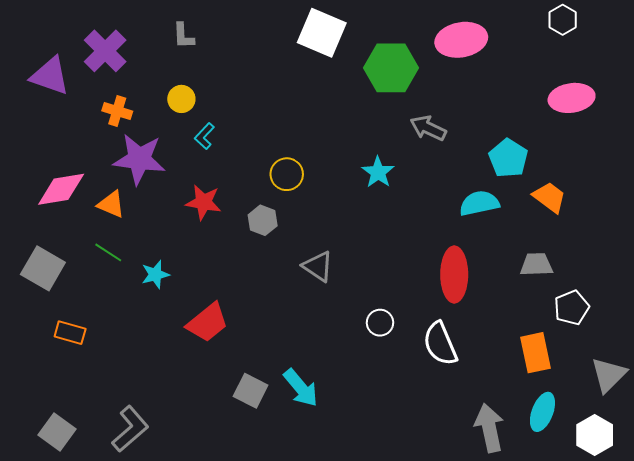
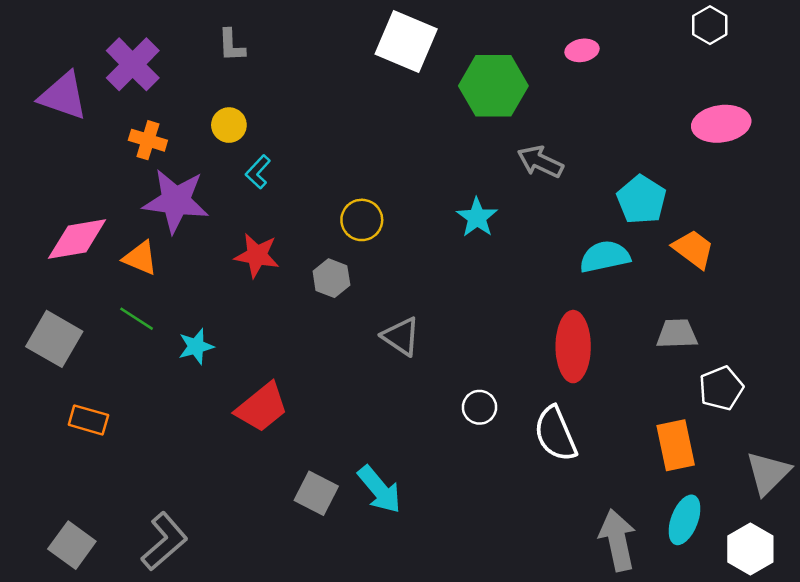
pink ellipse: (461, 40) -> (582, 50), size x0.5

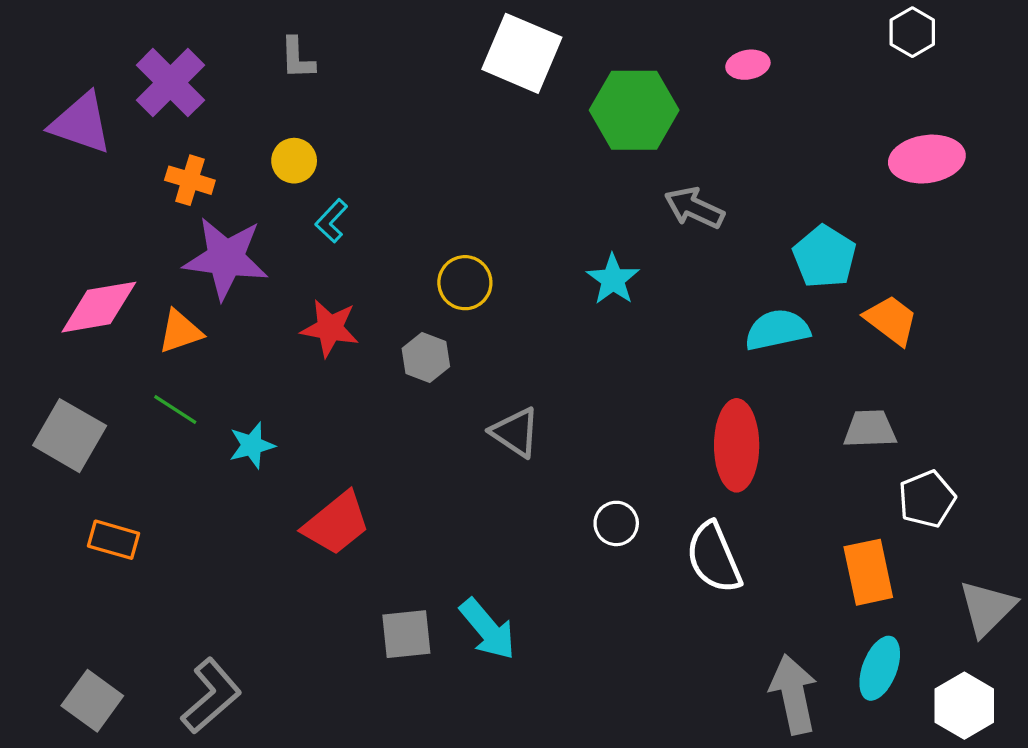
orange triangle: (140, 258) -> (180, 331), turned -42
gray square: (316, 493) -> (406, 634), turned -33

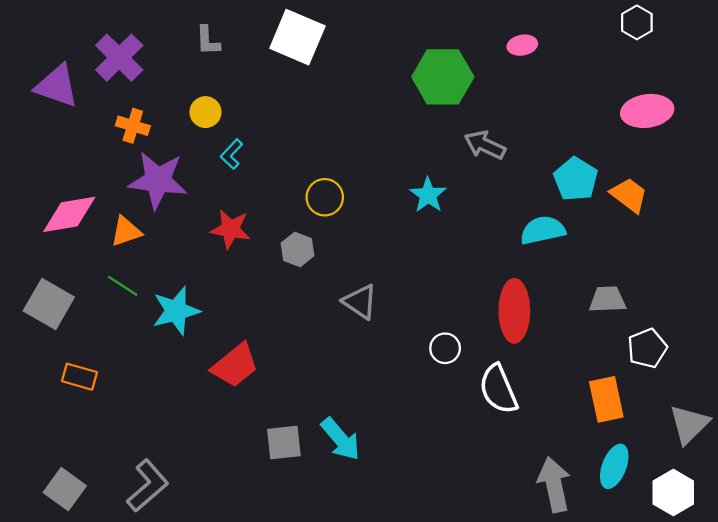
white square: (522, 53) -> (297, 37), moved
orange trapezoid: (891, 320) -> (629, 195), moved
cyan star: (252, 445) -> (176, 311), size x1.5
white circle: (616, 523) -> (445, 348), moved

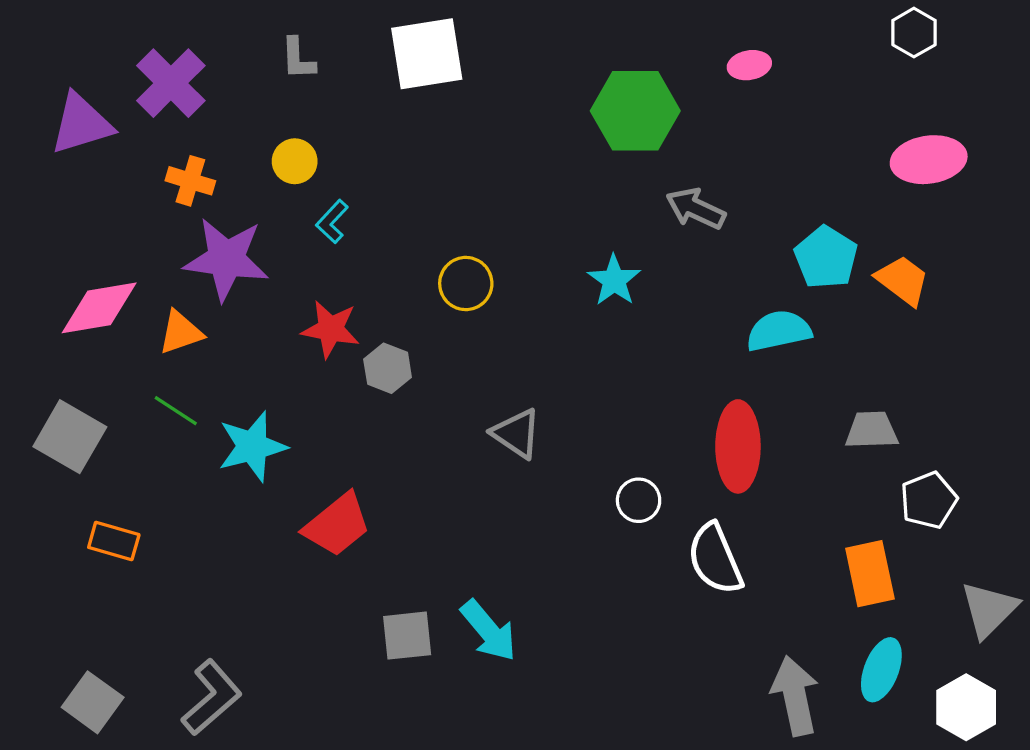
white square: (297, 37) -> (427, 54), turned -32
purple triangle: (57, 86) -> (81, 124), turned -36
gray hexagon: (297, 249) -> (388, 368), moved

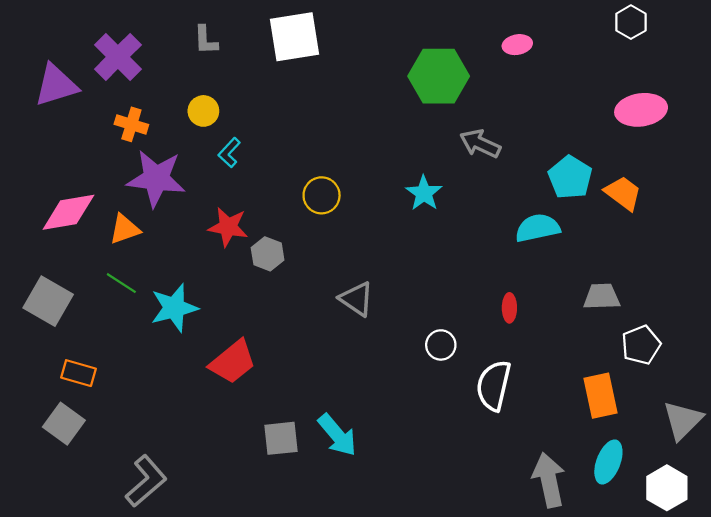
red ellipse: (738, 446) -> (509, 308), size x0.5
white semicircle: (715, 559) -> (494, 385), turned 36
gray square: (93, 702) -> (64, 424), moved

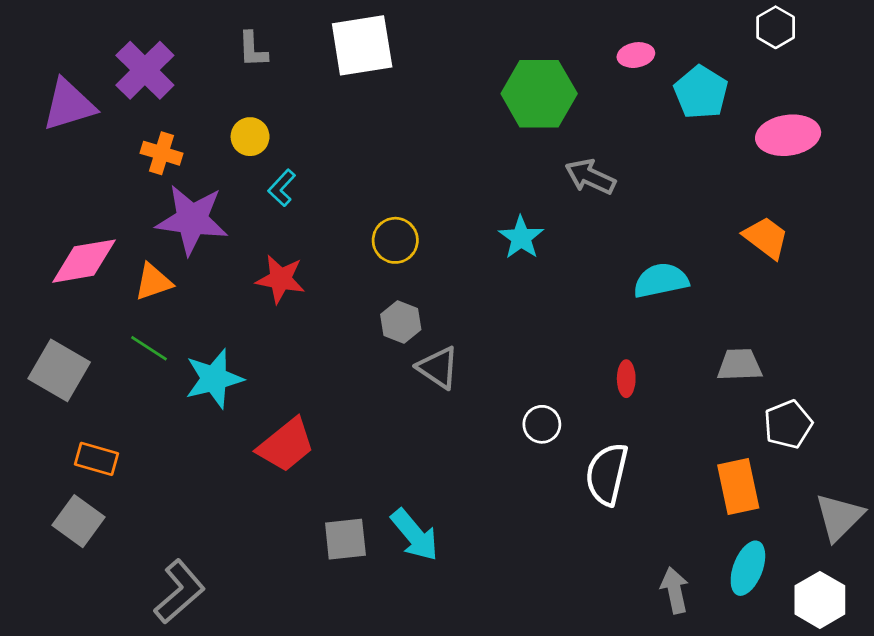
cyan pentagon: (570, 177) -> (701, 92), moved
gray hexagon: (268, 254) -> (401, 322), moved
gray arrow: (549, 480) -> (675, 590), size x0.7

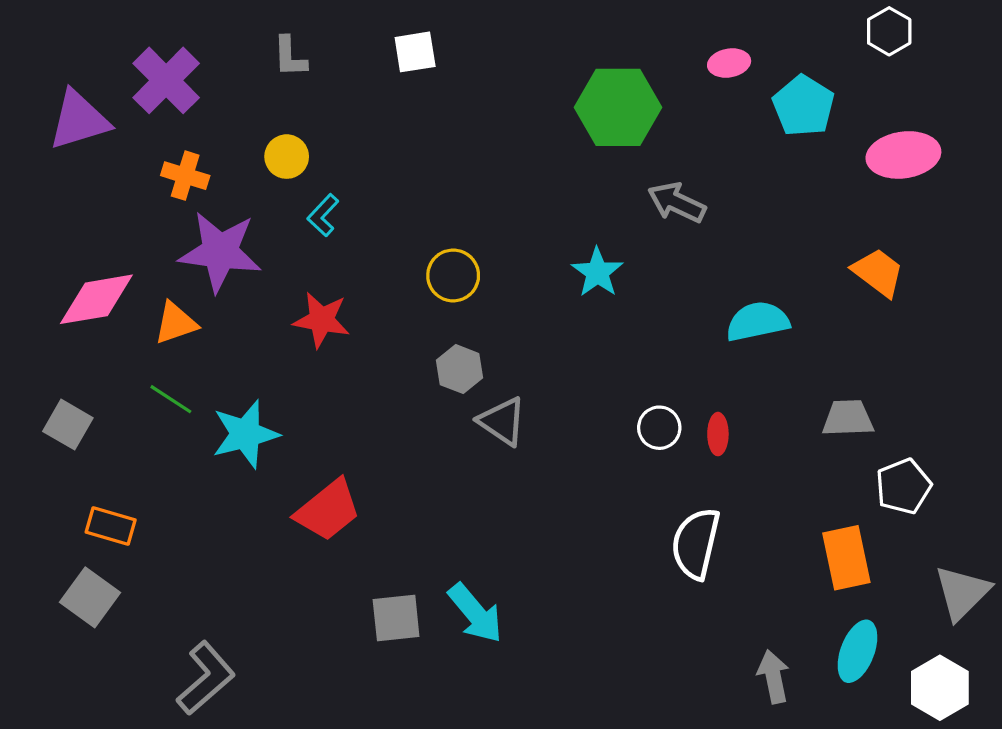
white square: (362, 45) -> (415, 52), size x0.6
gray square: (59, 370) -> (68, 425), size x0.7
white circle: (542, 424) -> (659, 428), moved

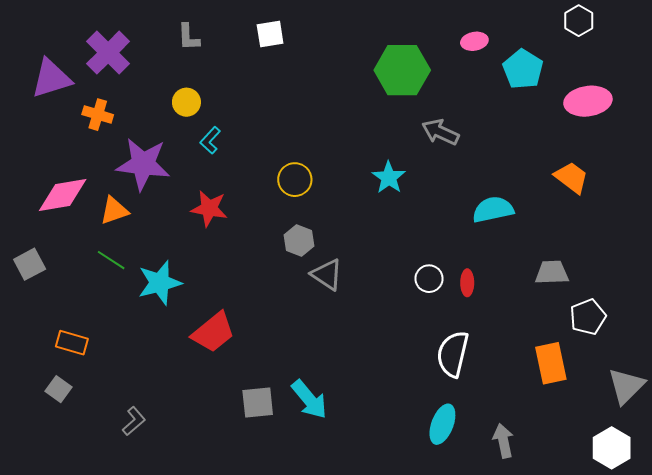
orange cross: (185, 176) -> (98, 115), moved
gray square: (68, 425) -> (30, 264), moved, turned 32
gray square: (90, 597) -> (58, 389), size x0.7
cyan ellipse: (857, 651) -> (442, 424), moved
gray L-shape: (206, 678) -> (134, 421), moved, size x0.6

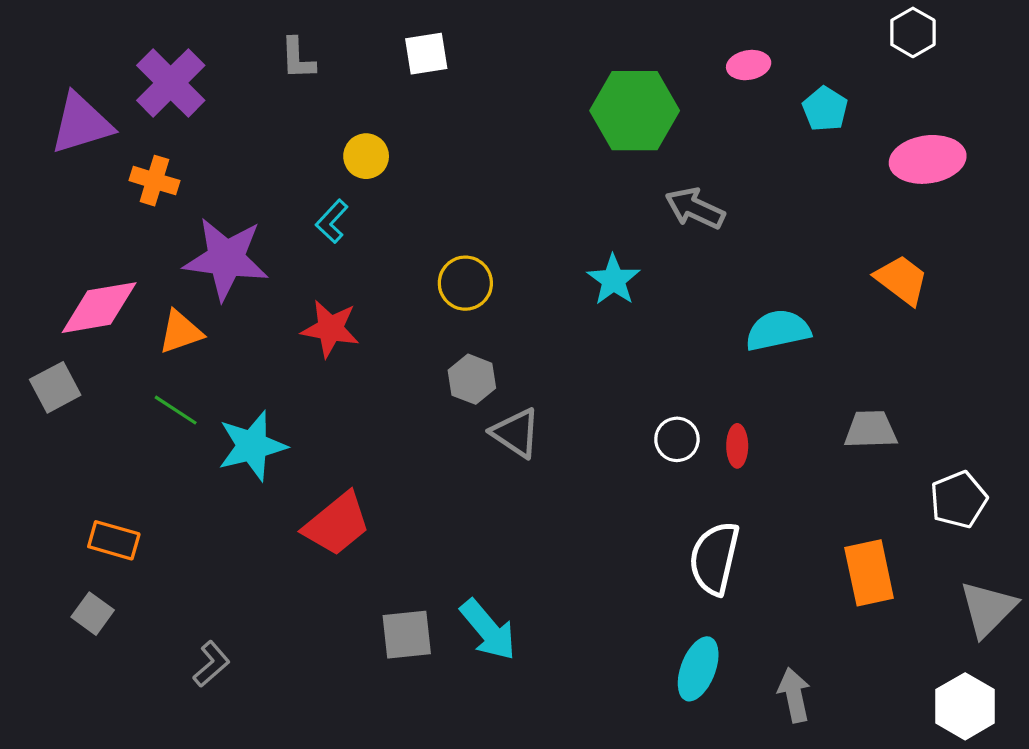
cyan pentagon: (523, 69) -> (825, 109), size x0.7
yellow circle: (186, 102) -> (366, 156), moved
gray square: (30, 264) -> (55, 387), moved
white pentagon: (588, 317) -> (959, 500), moved

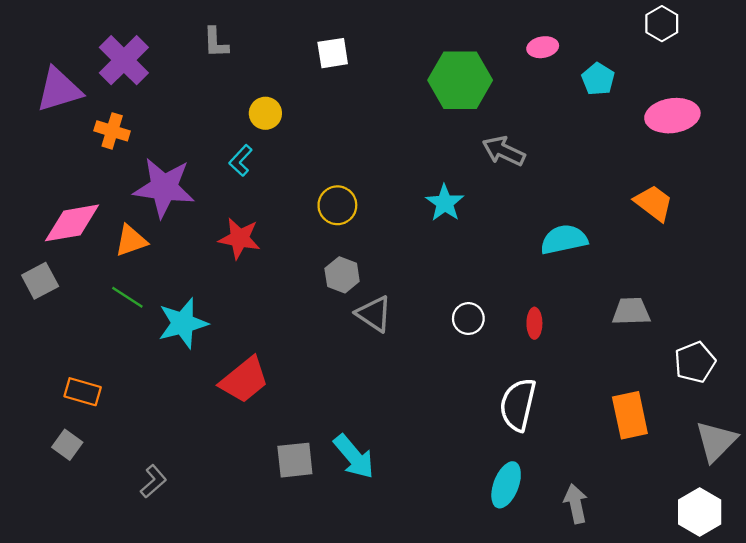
white square: (426, 54) -> (333, 53), moved
white circle: (677, 439) -> (468, 319), moved

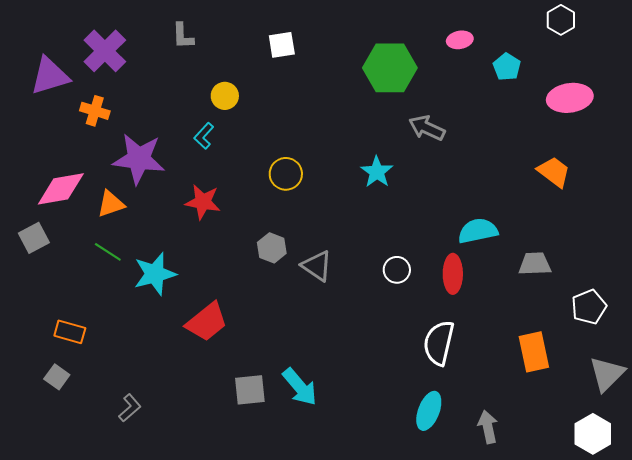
cyan semicircle: (564, 239) -> (478, 231), moved
gray hexagon: (342, 275) -> (272, 248), moved
red ellipse: (534, 323) -> (453, 274), size x1.5

